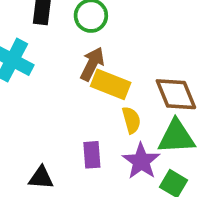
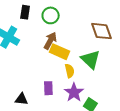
brown diamond: (176, 94) -> (102, 31), moved
green triangle: (176, 137) -> (91, 59), moved, turned 45

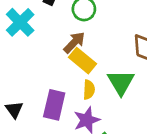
purple rectangle: (48, 88) -> (54, 105), size x1.5
black triangle: (21, 99) -> (14, 110), turned 32

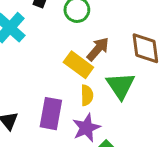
brown arrow: (74, 42) -> (98, 49), moved

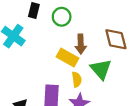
brown arrow: (98, 49) -> (81, 44), turned 144

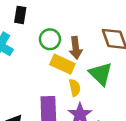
green circle: (62, 17) -> (50, 39), moved

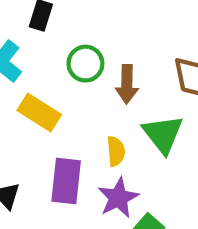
yellow rectangle: (62, 64) -> (39, 112), moved

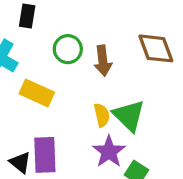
green triangle: (163, 134) -> (129, 116), moved
purple rectangle: (66, 181) -> (45, 155), moved

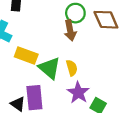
green circle: (68, 49) -> (75, 13), moved
green triangle: (129, 116) -> (49, 68), moved

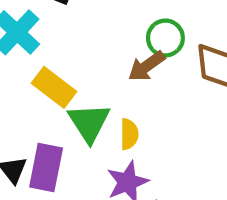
brown arrow: (70, 30) -> (146, 66), turned 48

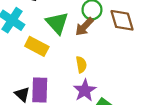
green triangle: (89, 122) -> (57, 23), moved

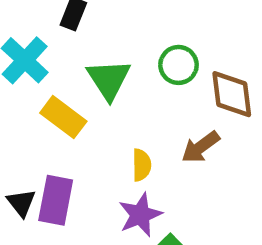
brown arrow: (84, 27) -> (201, 147), moved

